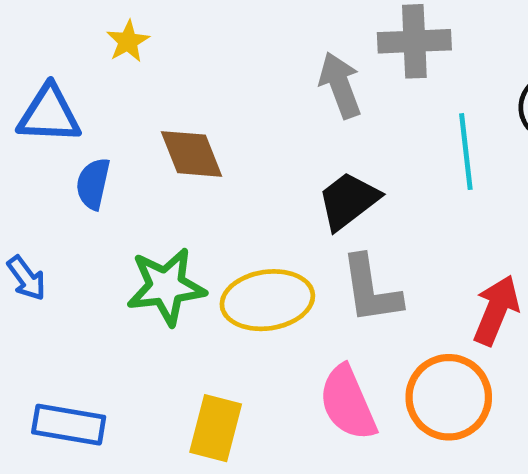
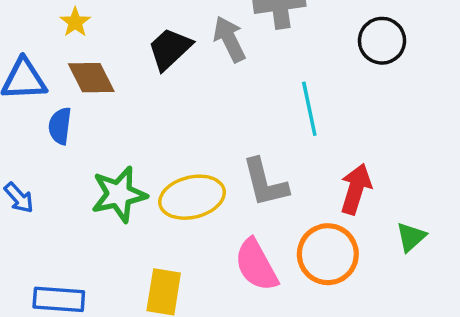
cyan line: (466, 152) -> (309, 109), moved
brown diamond: (191, 154) -> (91, 78), moved
black trapezoid: (348, 201) -> (170, 49), moved

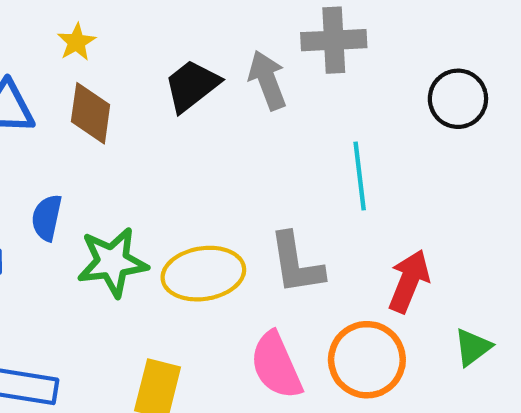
brown diamond: (91, 78) -> (91, 113), turned 30
blue semicircle: (60, 126) -> (47, 218), moved

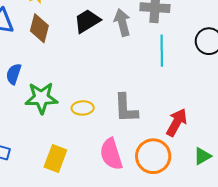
cyan line: (360, 176) -> (162, 51), moved
yellow ellipse: (203, 274) -> (83, 108), size x0.6

